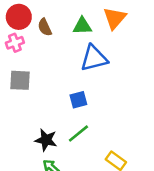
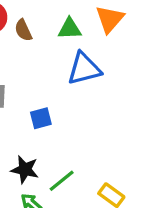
blue square: (78, 100) -> (41, 118), moved
green line: (78, 133) -> (62, 181), moved

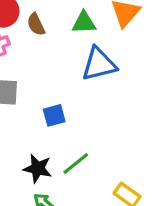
green line: (62, 181) -> (76, 163), moved

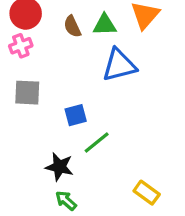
brown semicircle: (36, 24) -> (72, 26), moved
green line: (76, 163) -> (97, 143), moved

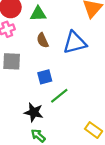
green triangle: (105, 25) -> (38, 14), moved
brown semicircle: (72, 26) -> (43, 40), moved

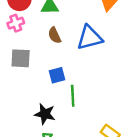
green line: (59, 96) -> (73, 96), turned -54

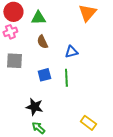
blue triangle: (90, 38) -> (71, 52), moved, size x0.6
green line: (73, 96) -> (66, 78), moved

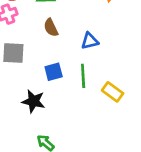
black star: (34, 107) -> (33, 101), moved
yellow rectangle: (88, 123) -> (113, 92), moved

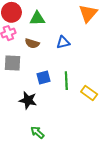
brown semicircle: (51, 28) -> (32, 43), moved, turned -48
blue triangle: (90, 41) -> (63, 42), moved

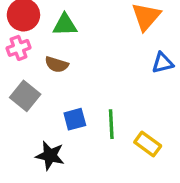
blue triangle: (63, 42) -> (163, 63), moved
gray square: (12, 63) -> (25, 96), turned 36

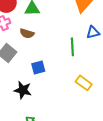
green line: (111, 124) -> (72, 47), moved

